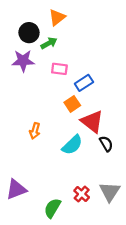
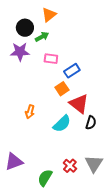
black semicircle: (106, 144) -> (91, 123), turned 48

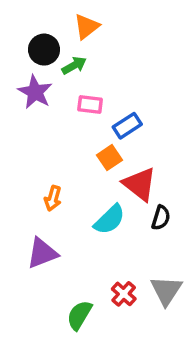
purple star: (20, 52) -> (35, 92), turned 30
purple triangle: (14, 162) -> (42, 253), moved

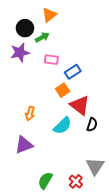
purple star: (35, 92) -> (20, 52), turned 30
red cross: (124, 294) -> (76, 181), moved

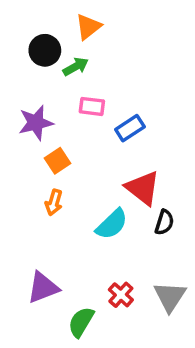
purple star: (20, 52) -> (36, 123), moved
orange square: (63, 90) -> (58, 161), moved
purple triangle: (24, 145) -> (43, 288), moved
red cross: (76, 181) -> (121, 295), moved

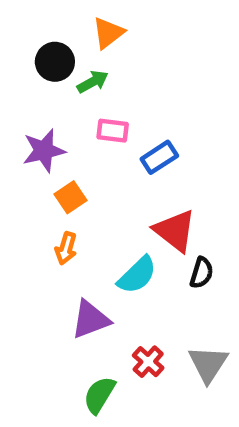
purple triangle: (43, 288) -> (90, 319), moved

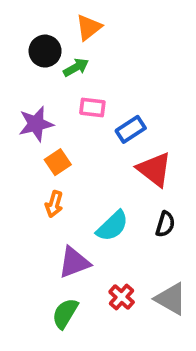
red triangle: (175, 231) -> (154, 169), moved
gray triangle: (208, 364) -> (171, 299), turned -33
green semicircle: (99, 395) -> (65, 313), moved

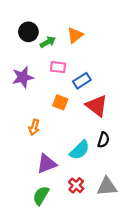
orange triangle: (89, 27) -> (75, 35), moved
orange square: (58, 162) -> (60, 102), moved, turned -35
cyan semicircle: (112, 226) -> (80, 150), moved
gray triangle: (171, 299) -> (107, 186), turned -35

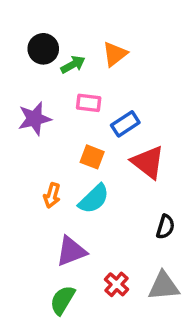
black semicircle: (103, 140) -> (165, 227), moved
cyan semicircle: (80, 150) -> (94, 199), moved

